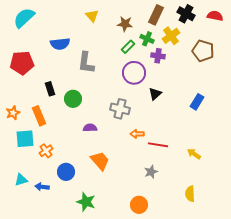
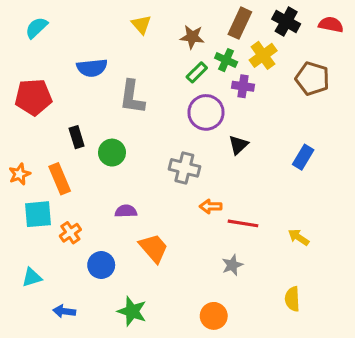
cyan semicircle: (24, 18) -> (36, 28), size x0.7
purple semicircle: (90, 128) -> (126, 211), moved
blue arrow: (42, 187) -> (64, 311), moved

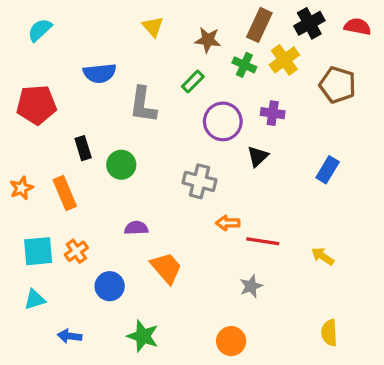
black cross: (286, 22) -> (309, 23), turned 32
green rectangle: (197, 72) -> (193, 82), moved
purple cross: (243, 86) -> (273, 113), moved
cyan square: (38, 214) -> (38, 251), moved
yellow semicircle: (292, 299) -> (329, 333), moved

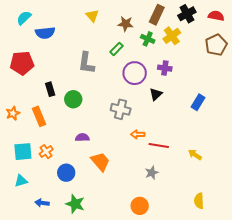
blue semicircle: (100, 73) -> (45, 33), moved
brown pentagon: (338, 85) -> (216, 45), moved, turned 30
green star: (143, 336) -> (75, 204), moved

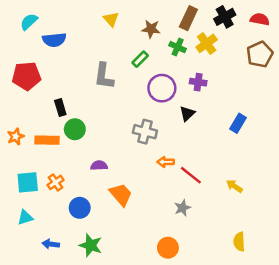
green circle: (73, 99) -> (75, 129), moved
orange rectangle: (39, 116) -> (47, 140), turned -66
red line: (159, 146) -> (191, 175), turned 30

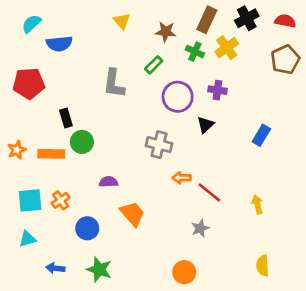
yellow arrow: (234, 186) -> (257, 204), turned 42

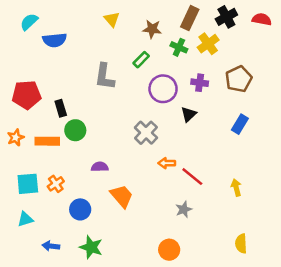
brown pentagon: (285, 60) -> (239, 79), moved
red pentagon: (29, 83) -> (27, 95), moved
gray cross: (159, 145) -> (146, 133), turned 30

